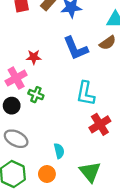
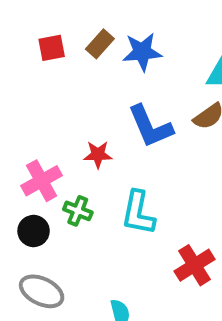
red star: (34, 57) -> (98, 155), moved
cyan L-shape: (86, 93) -> (138, 213), moved

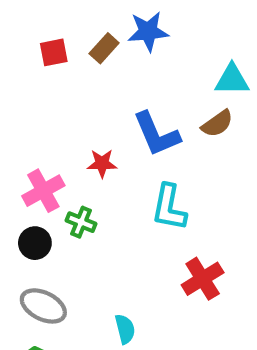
blue star: (142, 52) -> (148, 31), moved
cyan L-shape: (138, 213) -> (169, 207), moved

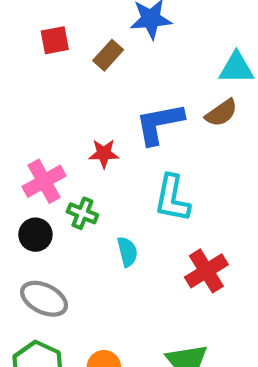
brown rectangle: (104, 48) -> (108, 55), moved
blue L-shape: (156, 134) -> (159, 124), turned 102
cyan semicircle: (125, 329) -> (127, 252), moved

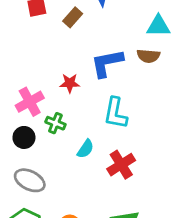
brown semicircle: (221, 113) -> (148, 56), turned 40
cyan semicircle: (127, 252) -> (85, 149), turned 48
red cross: (206, 271) -> (121, 165), moved

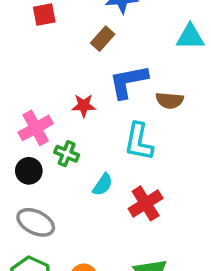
brown rectangle: (73, 17) -> (103, 39), moved
brown semicircle: (148, 56) -> (170, 100), moved

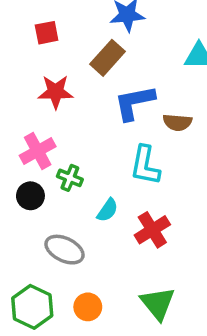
brown rectangle: (103, 39) -> (108, 58), size x1.4
red star: (84, 106) -> (56, 92), moved, size x1.4
gray ellipse: (36, 222) -> (65, 250), moved

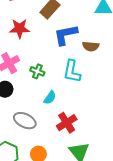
green cross: (70, 178) -> (37, 71), moved
red cross: (152, 230) -> (67, 123), moved

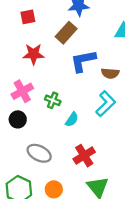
cyan L-shape: (72, 71) -> (106, 104), moved, turned -145
cyan semicircle: (50, 98) -> (72, 119), moved

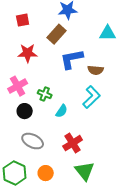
black circle: (18, 119) -> (25, 111), moved

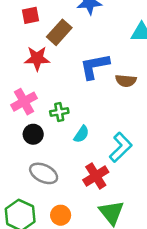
brown rectangle: (57, 34) -> (59, 32), moved
green cross: (45, 94) -> (59, 112), turned -32
cyan L-shape: (92, 97) -> (121, 147), moved

